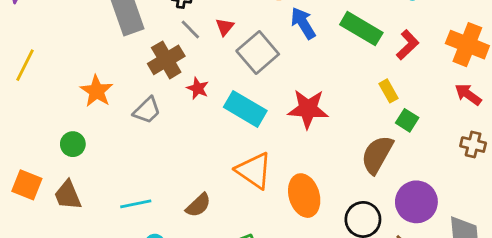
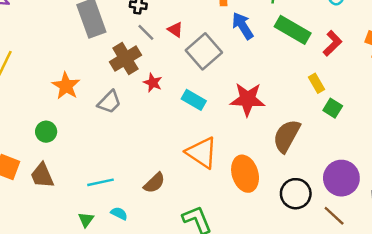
red triangle: (225, 27) -> (175, 30), turned -35
cyan rectangle: (245, 109) -> (194, 100), size x0.7
brown semicircle: (377, 155) -> (287, 136), moved

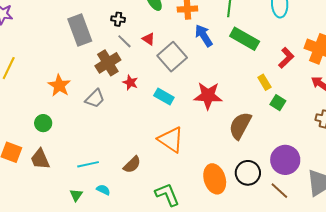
red L-shape: (332, 43) -> (286, 58), moved
orange ellipse: (245, 174) -> (215, 179), moved

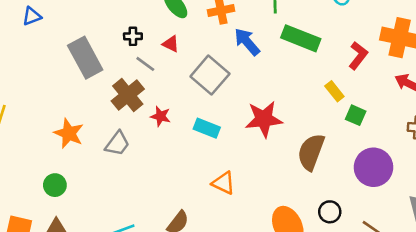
red triangle: (149, 39) -> (171, 44), moved
orange triangle: (171, 140) -> (224, 183), size x0.7
purple circle: (285, 160) -> (373, 167), moved
black circle: (248, 173) -> (330, 212), size x0.7

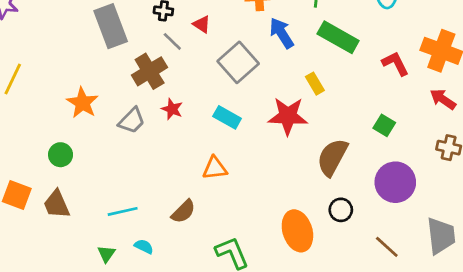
red L-shape: (358, 56) -> (395, 63), turned -72
yellow rectangle: (334, 91) -> (315, 84), moved
red star: (161, 116) -> (172, 109), moved
orange triangle: (224, 183) -> (215, 168), moved, turned -40
black circle: (330, 212) -> (341, 210), moved

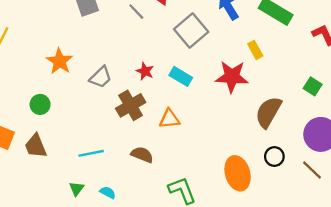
brown cross: (150, 71) -> (131, 105), moved
red star: (172, 109) -> (145, 71), moved
brown semicircle: (183, 212) -> (142, 155), turned -115
cyan semicircle: (144, 246) -> (108, 192), moved
brown line: (387, 247) -> (312, 170), moved

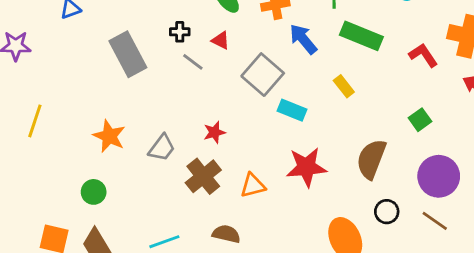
red star: (145, 71) -> (214, 132), turned -30
cyan rectangle: (181, 76) -> (292, 110), moved
red star: (232, 77) -> (306, 167), moved
green square: (313, 86) -> (420, 120), turned 30

